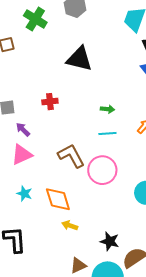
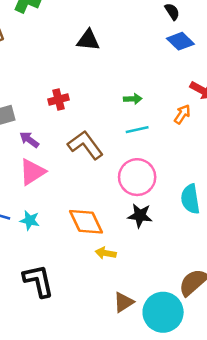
black triangle: (79, 59) -> (88, 40), size x0.7
brown L-shape: (71, 156) -> (85, 145), moved
cyan star: (24, 194) -> (30, 220), moved
black star: (110, 241) -> (140, 216), moved

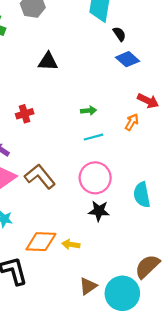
brown L-shape: (85, 145) -> (40, 177), moved
orange diamond: (86, 222) -> (41, 242), moved, turned -60

